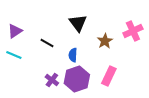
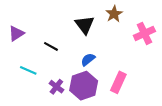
brown star: (105, 41) -> (114, 14), moved
cyan line: (14, 55) -> (28, 70), moved
blue semicircle: (73, 55) -> (88, 60), moved, turned 48

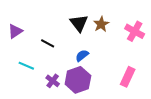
brown star: (114, 14) -> (101, 24), moved
pink cross: (144, 33) -> (135, 31), turned -36
pink rectangle: (118, 82) -> (128, 77), moved

